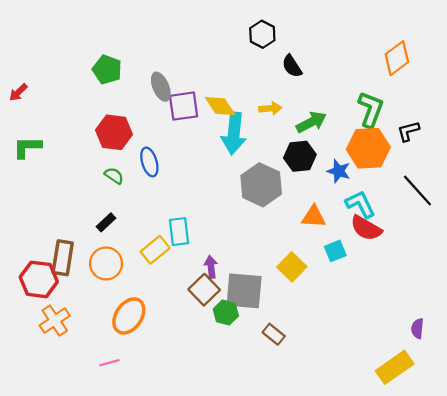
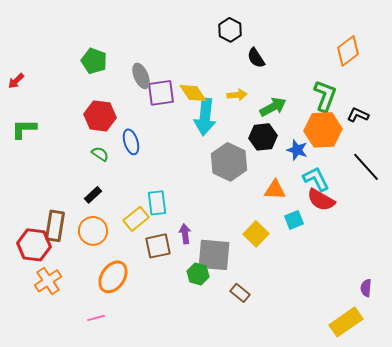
black L-shape: (408, 131) -> (358, 115), turned 40
brown square: (204, 290) -> (158, 246), moved, turned 32

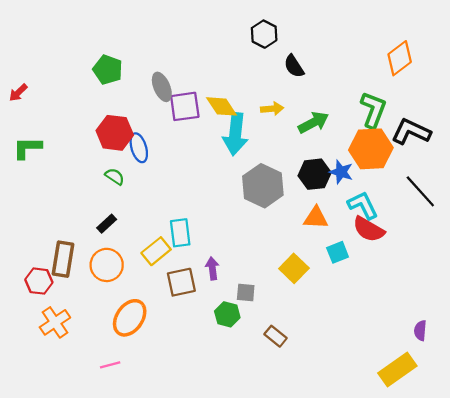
black L-shape: (358, 115) -> (411, 132), size x1.6
black hexagon: (263, 137) -> (315, 174), moved
blue ellipse: (131, 142) -> (139, 148), moved
red hexagon: (34, 245) -> (39, 281), size x0.7
gray square: (214, 255) -> (246, 293), size x0.5

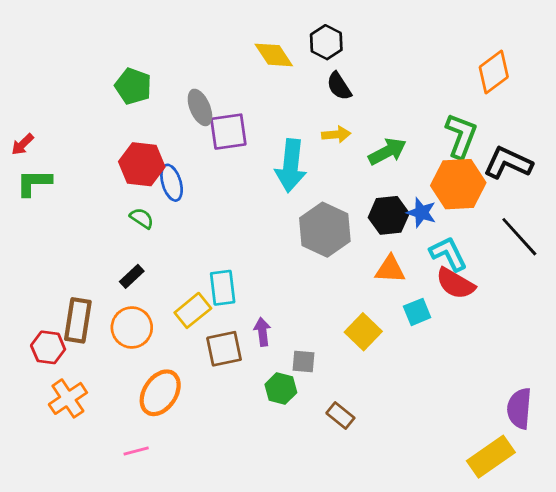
black semicircle: (294, 66) -> (339, 86), moved
red arrow: (18, 93) -> (22, 144), moved
yellow diamond: (222, 106) -> (274, 55), moved
purple semicircle: (420, 330) -> (519, 408), size x1.6

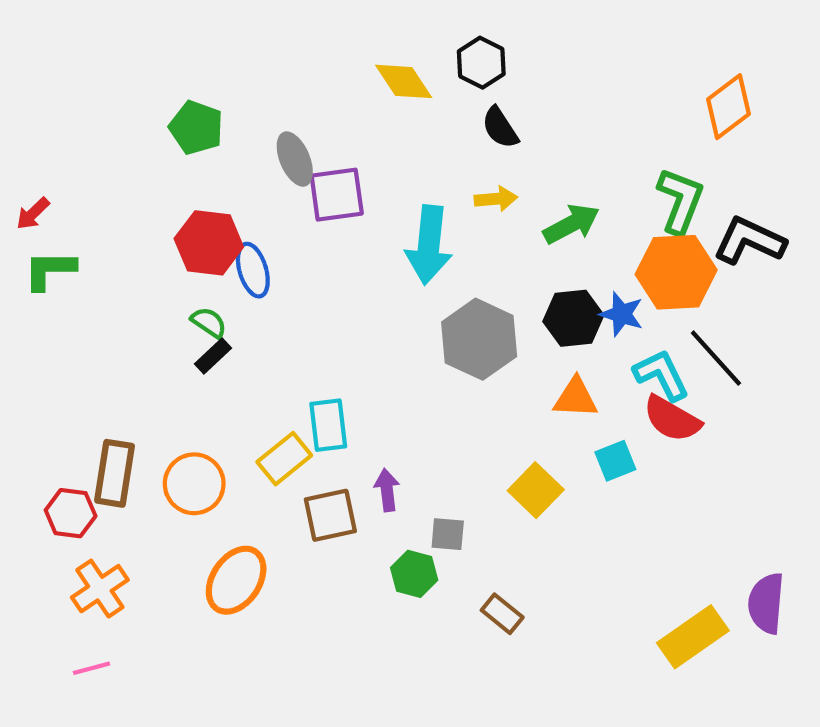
black line: (519, 237) -> (716, 358), moved
black rectangle: (132, 276) -> (213, 356), moved
pink line: (136, 451) -> (91, 668), moved
yellow rectangle: (491, 457) -> (693, 637), moved

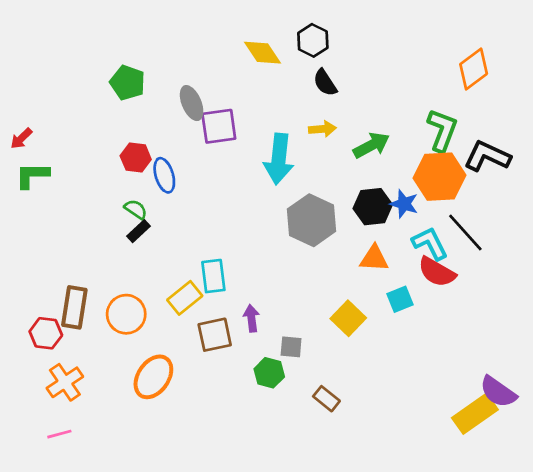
red hexagon: (209, 243) -> (136, 158), size x0.7
purple semicircle: (766, 603) -> (498, 392), turned -60
yellow rectangle: (693, 637) -> (475, 414), moved

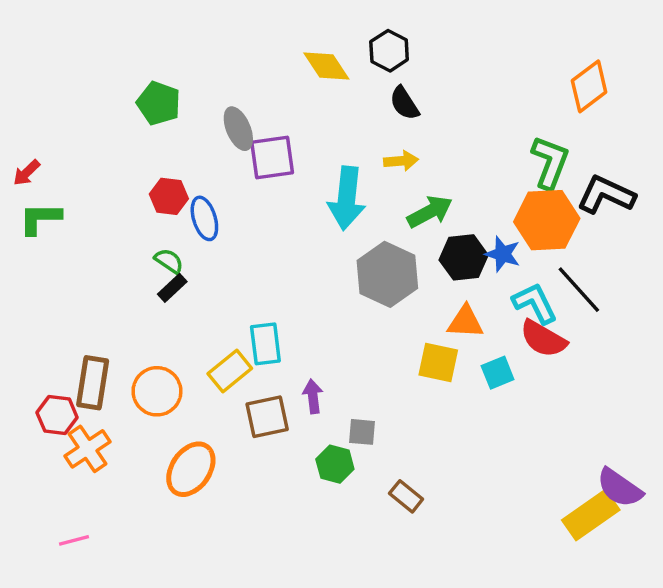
green arrow: (371, 145) -> (430, 212), moved
yellow square: (348, 318) -> (438, 362), moved, turned -32
orange cross: (65, 382) -> (88, 449), moved

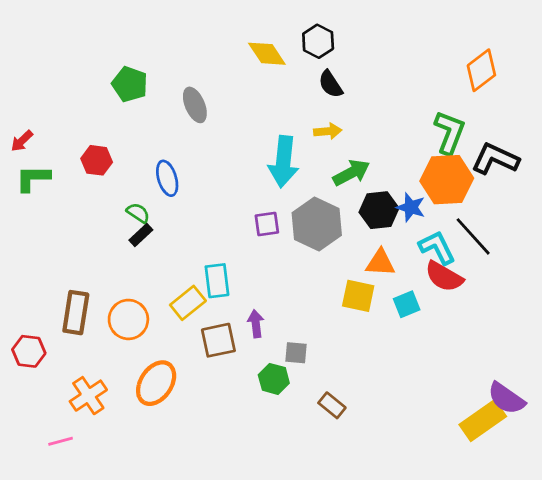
purple square: (272, 157) -> (267, 224), moved, size x0.7
red hexagon: (169, 196) -> (97, 160), moved
red hexagon: (57, 415) -> (29, 351), moved
orange cross: (88, 449) -> (88, 396), moved

